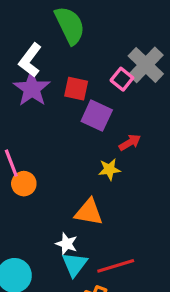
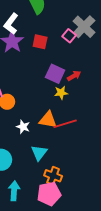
purple square: (97, 116) -> (55, 74), moved
white star: (67, 244) -> (23, 127), moved
red line: (116, 266) -> (65, 124), moved

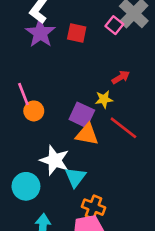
purple square: (55, 74) -> (82, 115), moved
red line: (65, 124) -> (123, 128), moved, turned 55
white star: (23, 127) -> (55, 160), moved, size x1.6

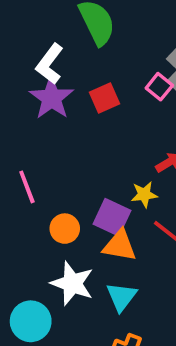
red square: (77, 33) -> (104, 98), turned -36
orange circle: (34, 111) -> (65, 229), moved
cyan triangle: (75, 177) -> (121, 297), moved

